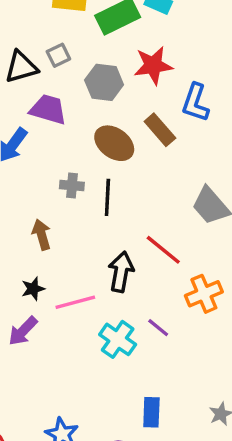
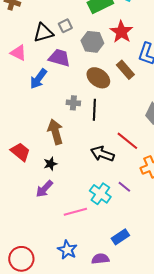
red star: (153, 65) -> (121, 32), turned -30
brown arrow: (41, 235) -> (55, 132), size x1.4
black arrow: (121, 272) -> (102, 154), turned -80
pink line: (75, 302) -> (75, 212), moved
blue rectangle: (151, 412) -> (120, 237), turned 54

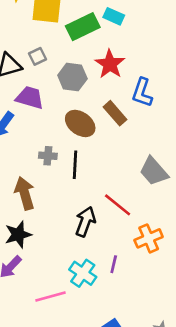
black arrow: (102, 154) -> (85, 222), turned 90
black star: (50, 164) -> (18, 235), size x1.5
purple line: (124, 187) -> (114, 264), turned 64

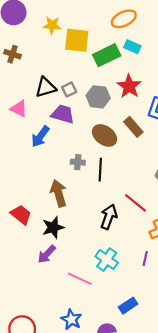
gray square: (38, 56) -> (69, 89), moved
purple line: (114, 264) -> (145, 258), moved
pink line: (50, 296) -> (80, 279), turned 40

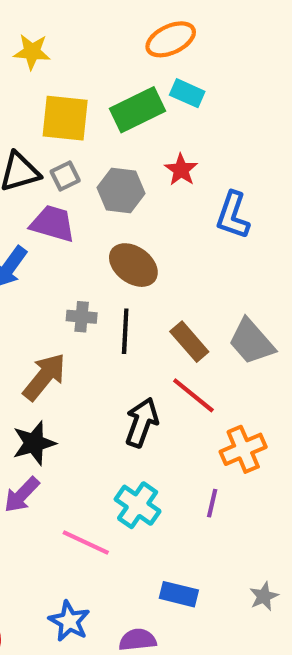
yellow square: (77, 40) -> (65, 118), moved
red star: (129, 86) -> (181, 170), size x0.7
brown rectangle: (133, 127) -> (189, 342), moved
brown arrow: (58, 193) -> (44, 377), turned 55
blue rectangle: (128, 306) -> (179, 594), turned 48

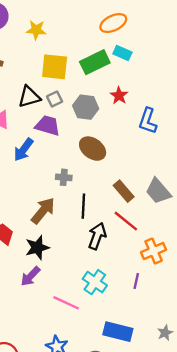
black line: (125, 331) -> (83, 206), moved
blue rectangle: (179, 594) -> (118, 332), size x1.4

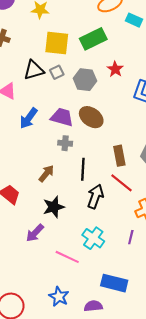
cyan rectangle: (122, 53) -> (134, 20), moved
purple trapezoid: (48, 125) -> (62, 117), moved
brown rectangle: (124, 191) -> (119, 156), turned 30
brown arrow: (43, 211) -> (46, 173), size x0.7
black star: (37, 248) -> (54, 207), moved

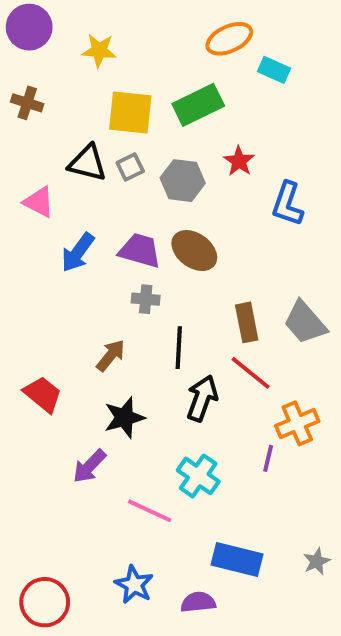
black triangle: (34, 70) -> (87, 163), turned 30
purple line: (131, 237) -> (268, 458), moved

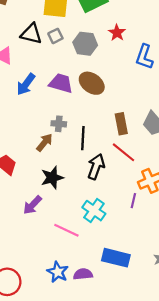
gray cross: (146, 299) -> (59, 124), moved
purple semicircle: (198, 602) -> (83, 274), moved

